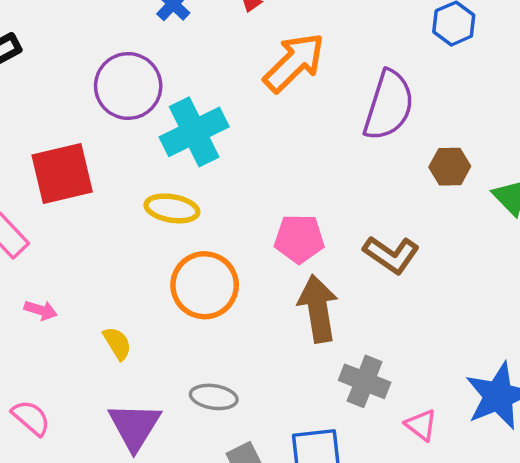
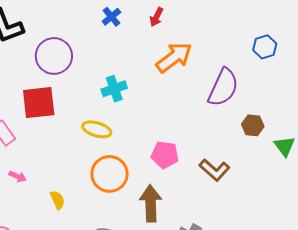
purple circle: (128, 86) -> (54, 56), moved
cyan cross: (194, 132) -> (114, 89), size x0.7
brown arrow: (318, 309) -> (151, 203), moved

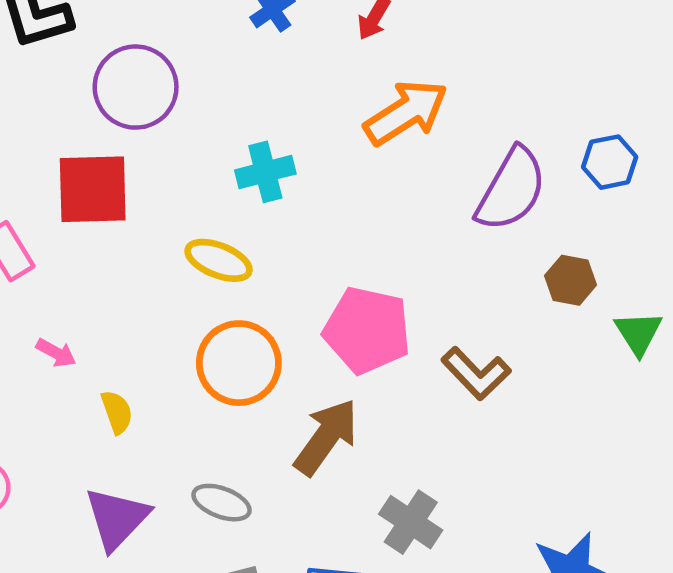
blue hexagon: (265, 47) -> (610, 162), moved
pink pentagon: (165, 155) -> (367, 330), size x1.4
pink arrow: (18, 176) -> (56, 353), moved
brown arrow: (151, 203) -> (326, 437), turned 33

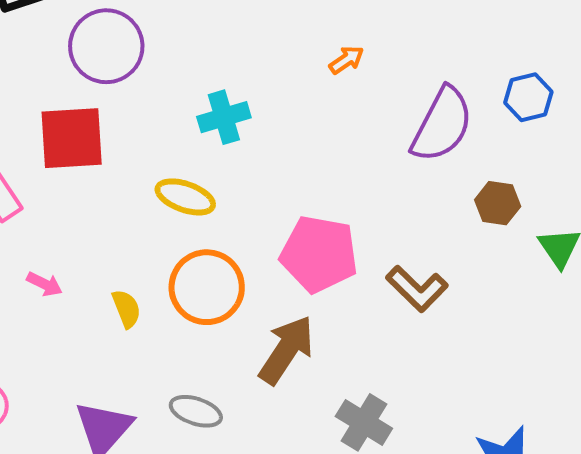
orange arrow: (406, 112) -> (346, 60), size x0.5
yellow semicircle: (117, 412) -> (126, 309), moved

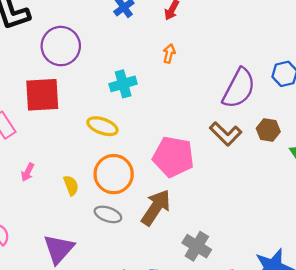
orange arrow: (346, 60) -> (169, 54), moved, turned -42
pink arrow: (45, 284) -> (28, 172), turned 90
brown L-shape: (417, 289) -> (226, 134), moved
gray ellipse: (196, 411) -> (108, 214), moved

